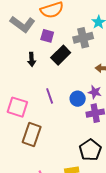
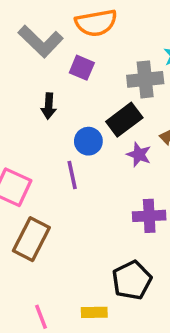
black rectangle: (61, 55) -> (124, 120), moved
purple star: (95, 92) -> (139, 155), moved
blue circle: (78, 99) -> (88, 141), moved

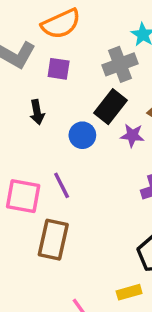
purple line: (72, 175) -> (62, 185), moved

